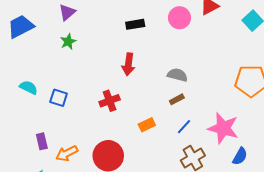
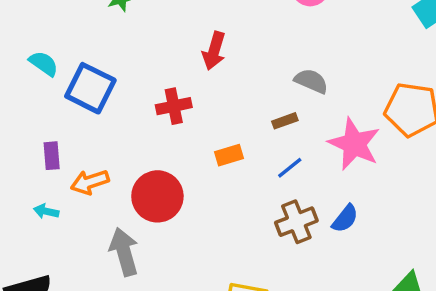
gray semicircle: (177, 75) -> (311, 81), moved
blue square: (59, 98) -> (90, 88), size x1.6
pink star: (223, 128) -> (354, 144), moved
blue semicircle: (240, 156) -> (345, 219), moved

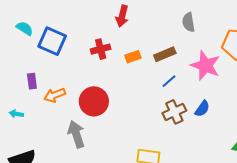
gray semicircle: (311, 81) -> (188, 22), moved, turned -120
brown rectangle: (285, 121) -> (165, 54), size x1.5
orange rectangle: (229, 155) -> (133, 57), moved
cyan arrow: (46, 211) -> (16, 114), moved

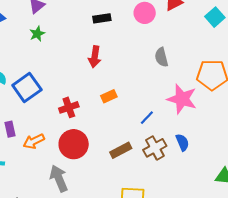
blue square: (52, 41) -> (27, 88), turned 36
red cross: (101, 49) -> (69, 107), moved
brown rectangle: (165, 54) -> (121, 150), moved
blue semicircle: (202, 109) -> (182, 142), turned -54

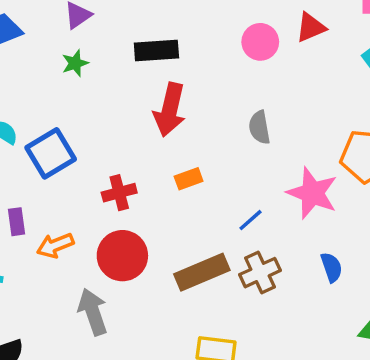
black rectangle: (102, 18) -> (156, 51), moved, size x1.4
red arrow: (95, 57) -> (170, 110), size x1.4
gray semicircle: (161, 57) -> (259, 127), moved
blue semicircle: (182, 142) -> (331, 267), moved
brown rectangle: (121, 150) -> (202, 272), size x1.4

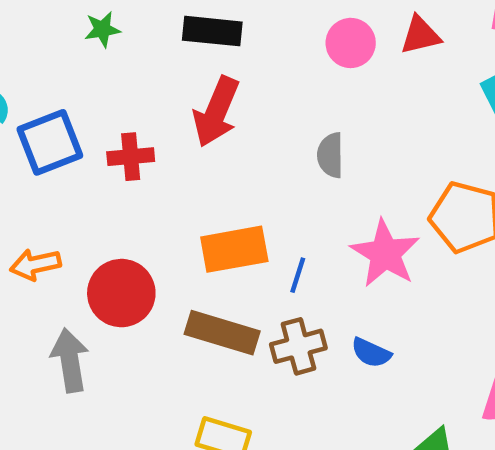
orange rectangle: (189, 179) -> (234, 249), moved, size x1.8
red cross: (119, 193) -> (131, 157), moved
blue line: (250, 220) -> (298, 275), turned -40
blue semicircle: (331, 267) -> (371, 353), moved, turned 124
brown rectangle: (202, 272) -> (222, 333), turned 30

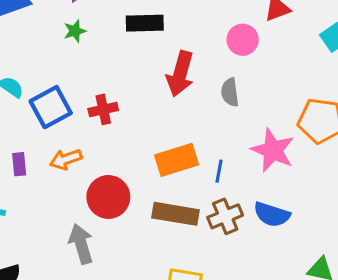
pink circle: (351, 43) -> (243, 40), moved
red arrow: (216, 112) -> (180, 74), moved
orange arrow: (35, 264) -> (66, 159), moved
blue semicircle: (371, 353) -> (272, 214), size x1.4

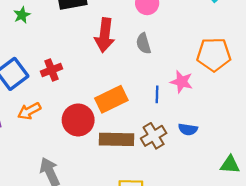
pink star: (273, 150) -> (182, 82), size x0.7
blue line: (219, 171) -> (157, 94), moved
red circle: (108, 197) -> (78, 120), moved
blue semicircle: (272, 214) -> (188, 129), size x0.7

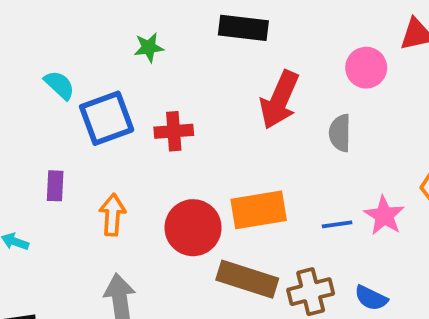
green star: (22, 15) -> (149, 47), moved
blue line: (157, 94) -> (337, 224), turned 63
orange arrow: (29, 111) -> (112, 215), moved, turned 105

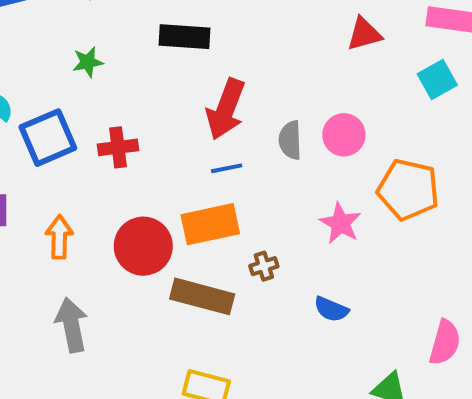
pink circle: (366, 68) -> (344, 135), moved
blue line: (337, 224) -> (227, 168), moved
brown cross: (311, 292) -> (264, 266), moved, size x0.6

